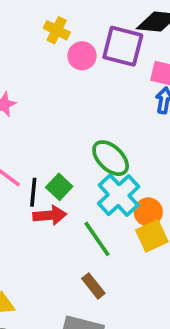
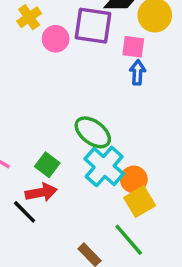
yellow cross: (57, 30) -> (29, 17), turned 35
black line: (33, 192) -> (25, 212), moved, turned -44
green line: (97, 239) -> (129, 240), moved

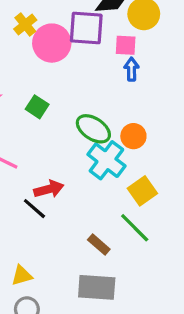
pink circle: (56, 39) -> (52, 43), size x1.5
green square: (47, 165) -> (37, 107), moved
orange circle: (134, 179) -> (133, 136), moved

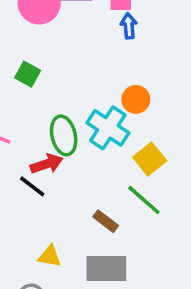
green ellipse: (93, 129) -> (64, 135), moved, turned 48
yellow triangle: (22, 275) -> (50, 256), moved, turned 30

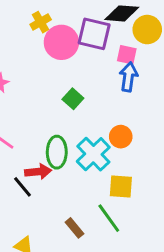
blue arrow: (129, 26) -> (128, 77), size x1.4
green square: (28, 74) -> (73, 99), moved
yellow square: (150, 159) -> (121, 187), turned 30

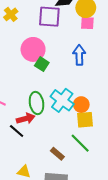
pink circle: (61, 42) -> (33, 49), moved
pink square: (127, 55) -> (87, 23), moved
blue arrow: (128, 77) -> (79, 55), moved
orange circle: (121, 137) -> (81, 105), moved

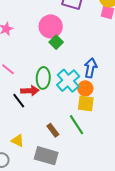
blue arrow: (79, 55) -> (91, 68), moved

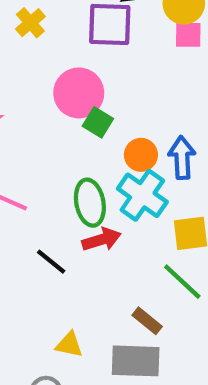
orange circle: (85, 88) -> (141, 155), moved
red arrow: (30, 91) -> (101, 240), moved
brown rectangle: (53, 130) -> (147, 321), moved

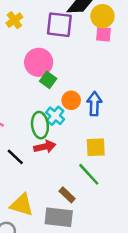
cyan cross: (142, 195) -> (55, 116), moved, size x0.7
yellow triangle: (69, 345) -> (22, 205), size x1.5

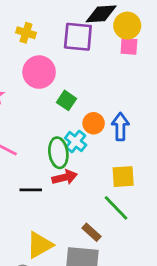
yellow cross: (14, 20) -> (26, 33), turned -35
pink circle: (39, 62) -> (39, 72), moved
black line: (15, 157) -> (31, 190), turned -42
yellow triangle: (22, 205) -> (40, 245), turned -45

